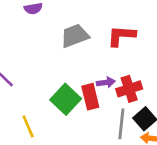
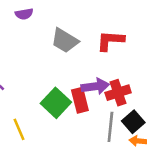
gray trapezoid: (75, 36) -> (65, 41), turned -128
purple arrow: (106, 82) -> (95, 86), size x1.5

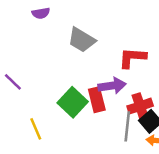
red L-shape: (110, 41) -> (132, 58), moved
red cross: (118, 93) -> (140, 106), moved

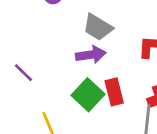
purple arrow: (112, 86) -> (91, 55), moved

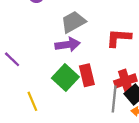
gray trapezoid: (98, 27) -> (73, 22), turned 120

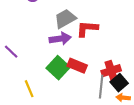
red L-shape: (119, 38) -> (87, 29), moved
red rectangle: (87, 75) -> (77, 66), turned -54

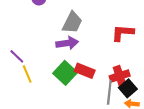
gray trapezoid: (65, 19) -> (72, 23), turned 145
red L-shape: (87, 29) -> (123, 33), moved
yellow line: (29, 89) -> (27, 74), moved

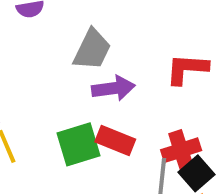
purple arrow: (67, 43) -> (113, 88), moved
green square: (65, 73) -> (79, 144), turned 30

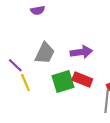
gray trapezoid: (92, 50) -> (45, 53), moved

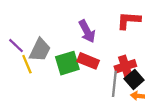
purple arrow: (81, 52) -> (87, 31), turned 70
gray trapezoid: (45, 53) -> (40, 50), moved

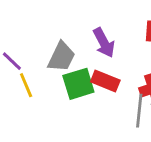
gray trapezoid: (40, 50) -> (61, 57), moved

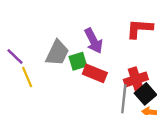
green square: (78, 84) -> (78, 61), moved, size x0.7

